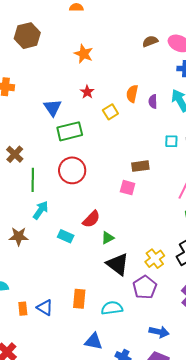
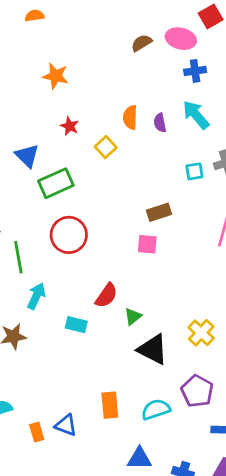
purple pentagon: (145, 287) -> (197, 391), moved

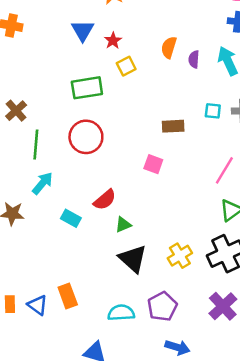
yellow square: (106, 147) -> (126, 66), moved
blue triangle: (27, 156) -> (83, 31), moved
brown rectangle: (159, 212) -> (173, 126), moved
orange rectangle: (110, 405) -> (68, 296), moved, turned -30

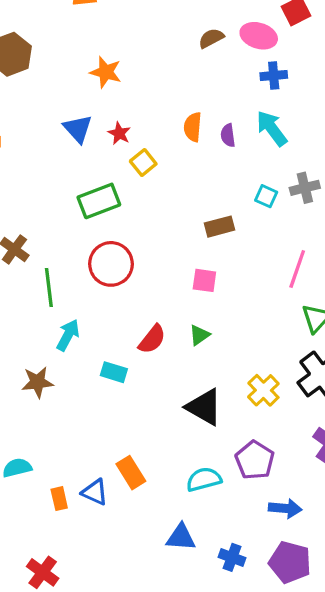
cyan square: (213, 111) -> (266, 196), turned 30
green triangle: (123, 225) -> (199, 335), moved

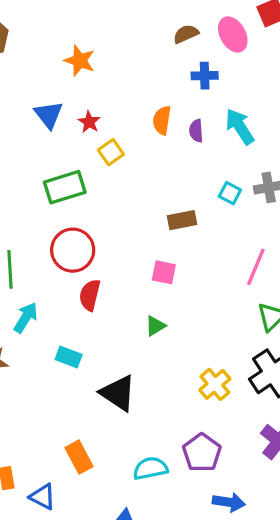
pink ellipse: (259, 36) -> (233, 35), turned 40
blue cross: (274, 76) -> (205, 76), moved
red semicircle: (152, 339) -> (90, 295), moved, turned 152
black triangle: (204, 407) -> (118, 393), moved
blue triangle: (95, 492) -> (43, 497), moved

